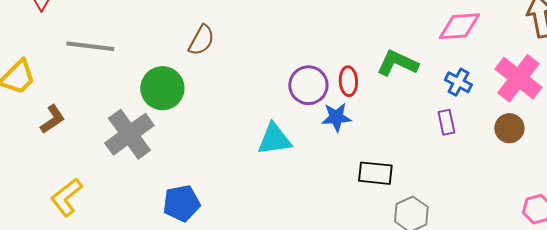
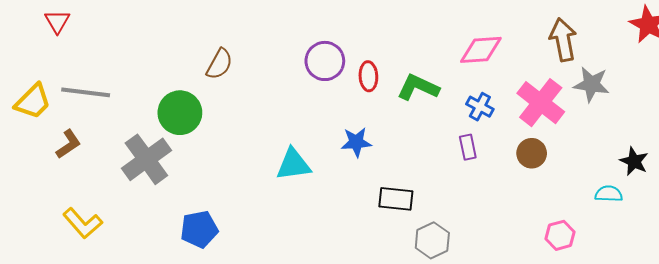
gray line: (90, 46) -> (86, 92), moved
red ellipse: (348, 81) -> (368, 76), moved
purple circle: (308, 85) -> (325, 61), moved
yellow L-shape: (66, 197) -> (83, 223), turned -93

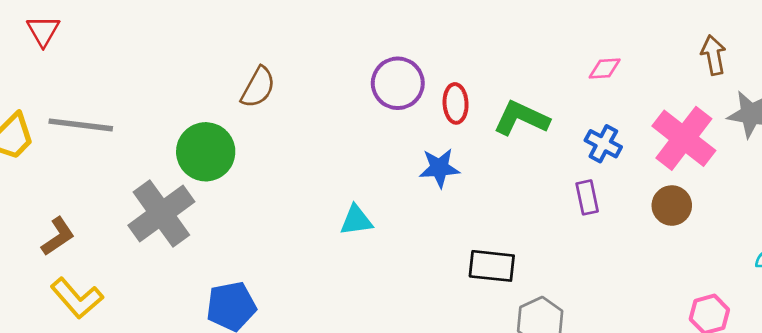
brown arrow: (563, 40) -> (713, 55), size x0.7
pink diamond: (481, 50) -> (605, 69), size x0.6
blue star: (356, 142) -> (439, 168), moved
brown L-shape: (68, 144) -> (58, 236), moved
cyan triangle: (293, 164) -> (356, 220), size x0.7

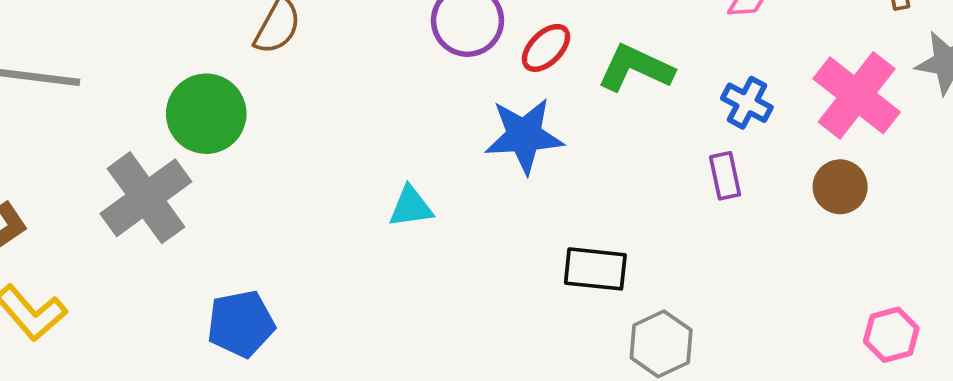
red ellipse: (456, 103) -> (546, 48), turned 48
blue star: (439, 168) -> (524, 136), size x1.4

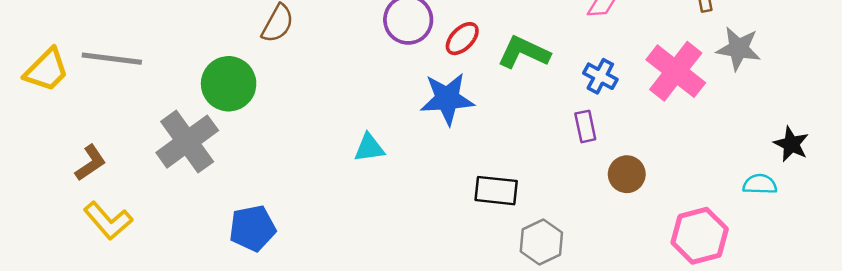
brown circle: (840, 187) -> (627, 174), moved
pink hexagon: (891, 335) -> (700, 236), size x1.5

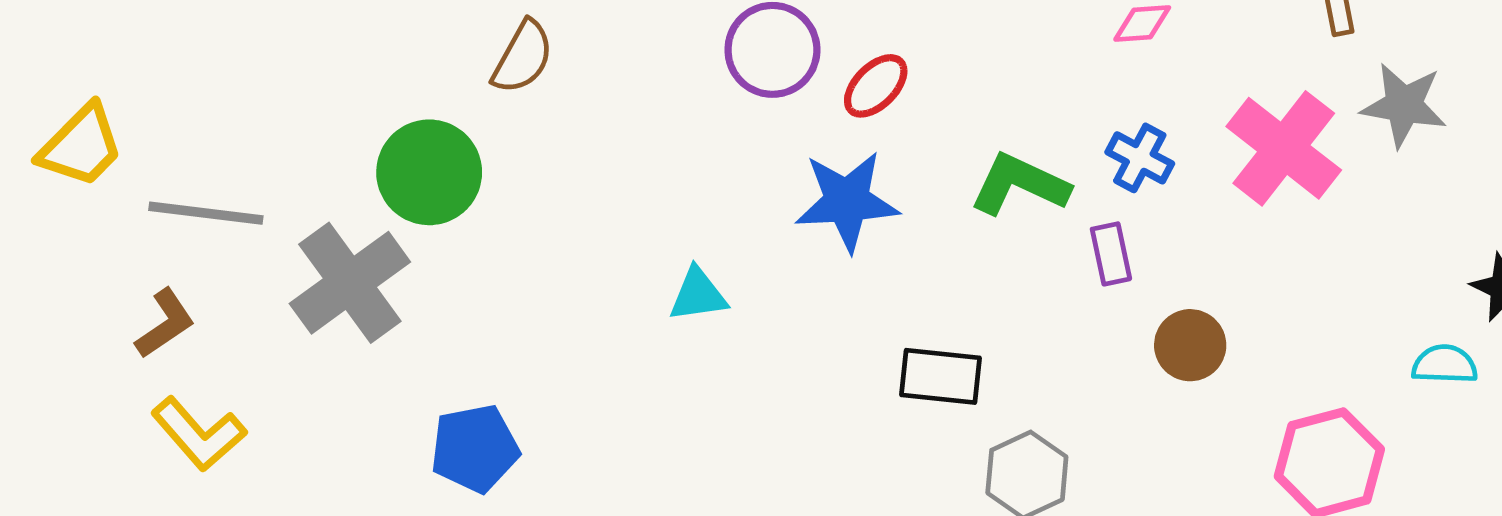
green L-shape: (524, 52) -> (1020, 184), moved
gray line: (112, 59) -> (206, 213), moved

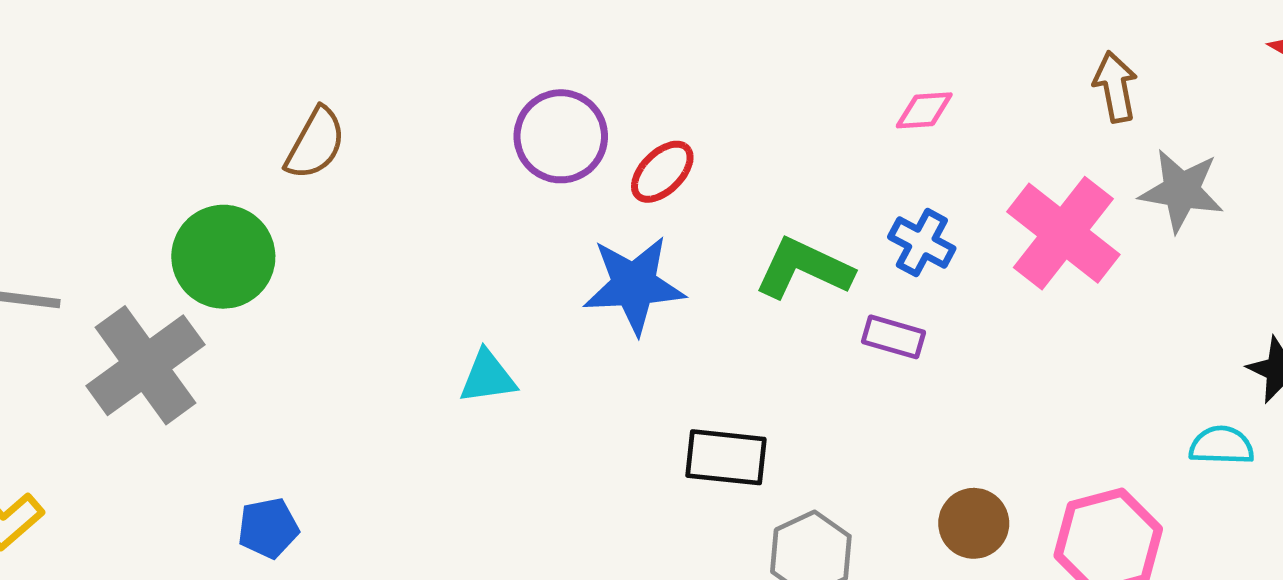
purple rectangle: (1111, 254) -> (894, 337), turned -62
brown circle: (1190, 345) -> (974, 523), moved
blue pentagon: (475, 448) -> (268, 528), size x0.7

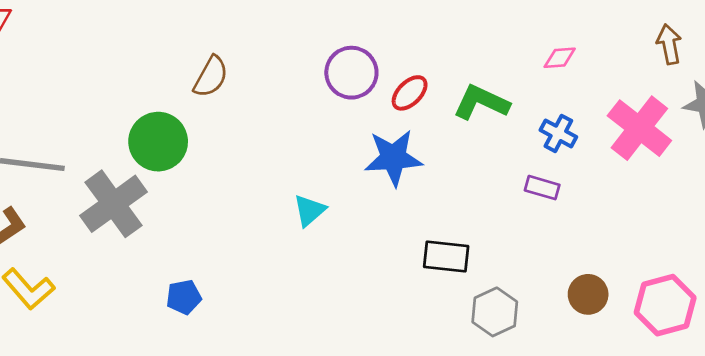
green L-shape: (804, 268) -> (481, 102), moved
cyan triangle: (488, 377) -> (310, 211), turned -33

